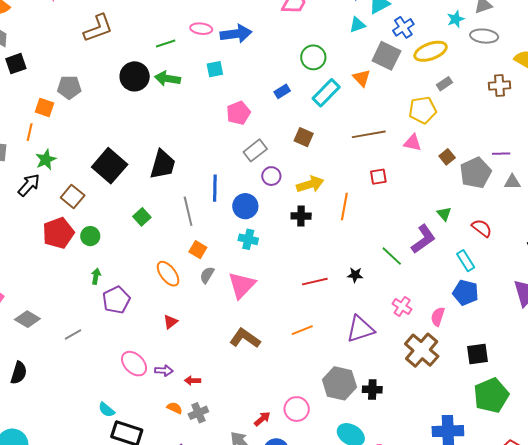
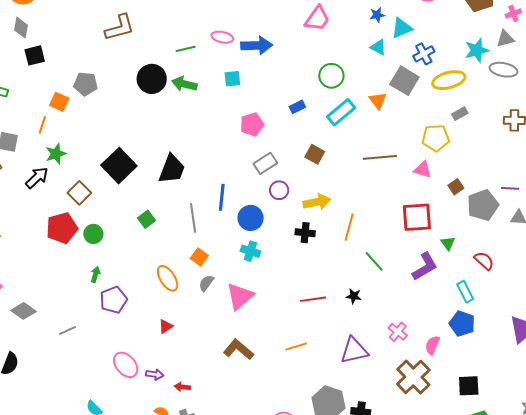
cyan star: (456, 19) -> (477, 50), size x1.4
cyan triangle: (357, 25) -> (378, 47), turned 42
red square: (378, 177) -> (417, 217), moved, size x1.8
green line: (392, 256) -> (374, 261), moved

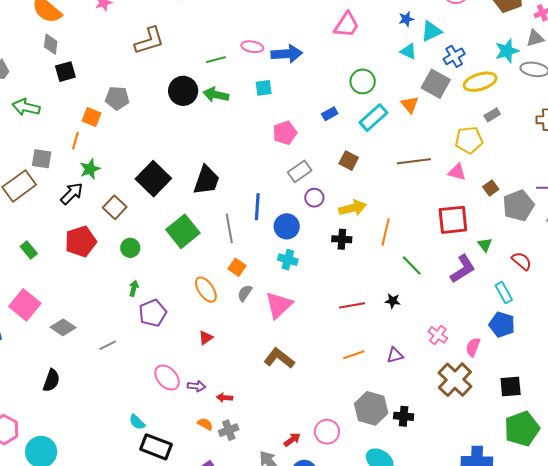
green square: (147, 219) -> (183, 231), size x1.8
red pentagon: (62, 228) -> (81, 241), moved
orange line: (296, 346) -> (354, 355), moved
purple triangle: (354, 351) -> (395, 355), size x0.6

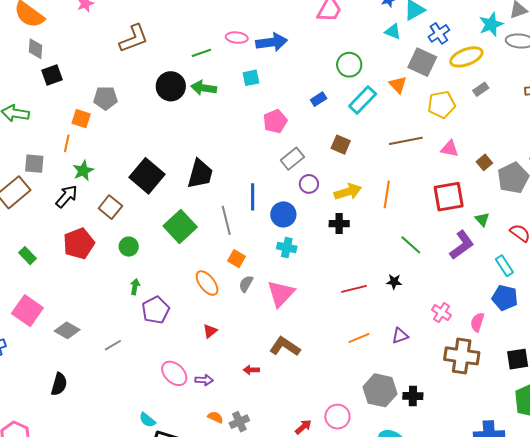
yellow pentagon: (469, 140) -> (441, 104), moved
orange line: (386, 232) -> (387, 194), moved
brown cross: (455, 380) -> (462, 356), turned -32
red arrow: (225, 398) -> (251, 370), moved

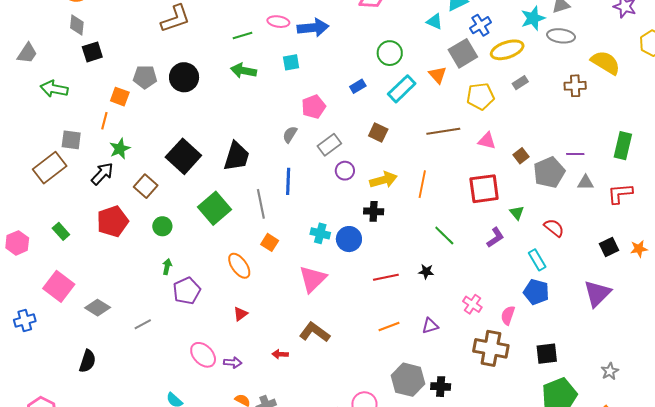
gray square: (422, 62) -> (463, 53), turned 32
black circle: (171, 86) -> (184, 77), moved
blue circle: (283, 214) -> (349, 239), moved
purple L-shape: (462, 245) -> (495, 237), size x0.7
gray semicircle: (246, 284) -> (290, 134), moved

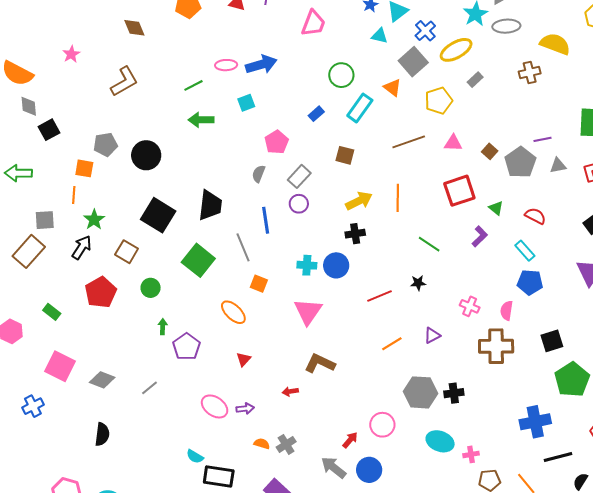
black circle: (184, 77) -> (146, 155), moved
purple circle: (345, 171) -> (299, 204), moved

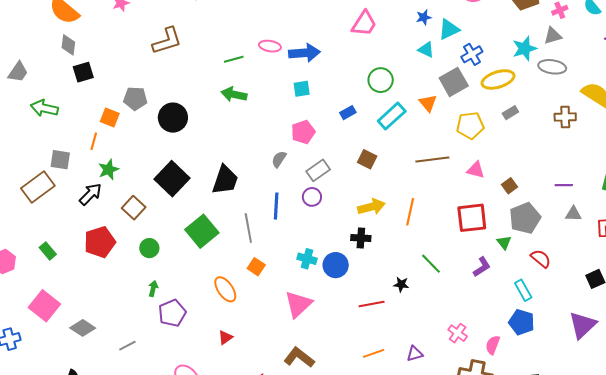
cyan square: (246, 103) -> (302, 89), moved
gray pentagon: (520, 162) -> (525, 218), moved
black star: (418, 283) -> (401, 284), moved

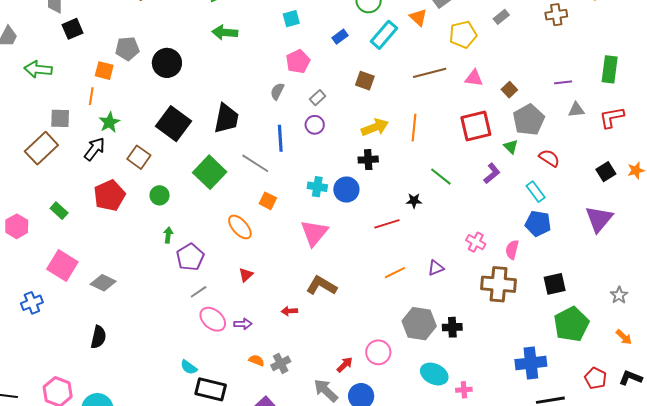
gray rectangle: (318, 170) -> (318, 98), size x0.7
gray line: (248, 228) -> (255, 163), turned -40
gray line: (127, 346) -> (199, 292), moved

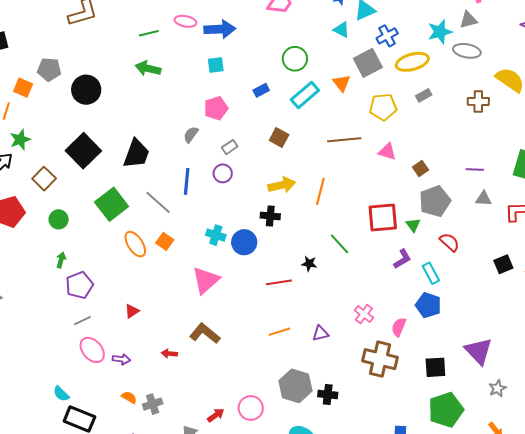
red square: (476, 126) -> (383, 218), moved
purple L-shape: (492, 173) -> (402, 259), moved
purple triangle: (599, 219) -> (479, 351), moved, turned -32
orange ellipse: (240, 227) -> (135, 244), moved

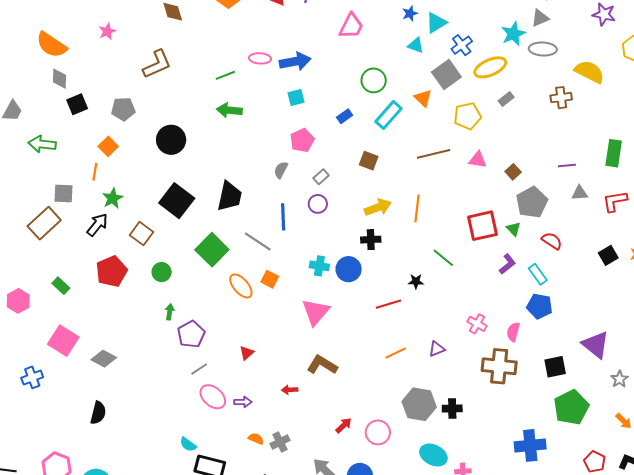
gray pentagon: (49, 69) -> (123, 109), moved
orange square: (23, 88) -> (108, 146), turned 30
red arrow: (216, 415) -> (344, 425), moved

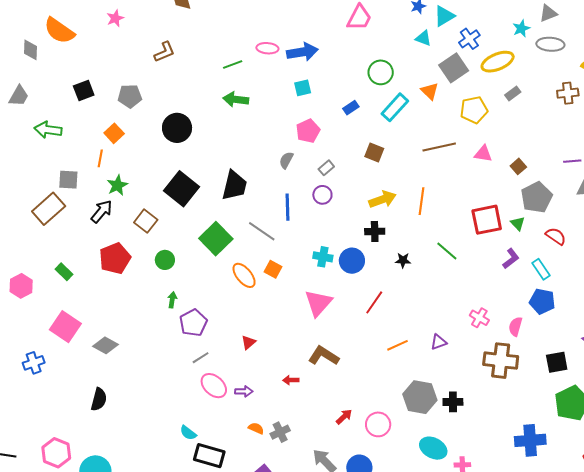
cyan star: (513, 34) -> (521, 28), size x0.7
brown L-shape: (157, 64) -> (164, 52), size x0.7
gray diamond: (59, 79) -> (30, 50), moved
black star: (416, 281) -> (403, 260), moved
red line: (388, 304) -> (374, 302), moved, turned -40

